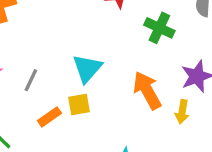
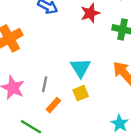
orange rectangle: (49, 117) -> (53, 105), moved

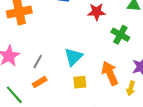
yellow square: (81, 93) -> (80, 82), moved

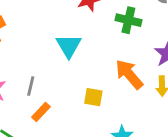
cyan triangle: (73, 57) -> (69, 46), moved
yellow square: (80, 82) -> (93, 97), turned 32

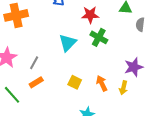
green cross: (128, 20) -> (99, 37), moved
orange arrow: (129, 74) -> (102, 83), moved, size x0.7

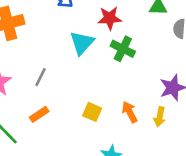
cyan triangle: (68, 43) -> (82, 43), moved
gray line: (34, 63) -> (41, 77), moved

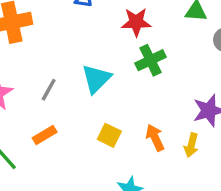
cyan triangle: (82, 43) -> (96, 79), moved
green cross: (123, 49) -> (150, 60), turned 35

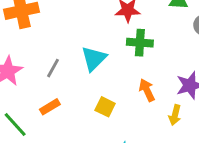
green cross: (150, 60) -> (140, 43), turned 30
orange arrow: (155, 138) -> (147, 90), moved

